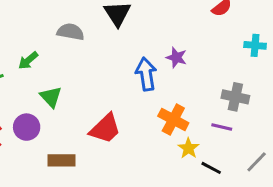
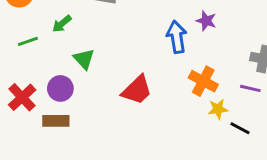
yellow star: (188, 148) -> (218, 109), turned 30
brown rectangle: (61, 160) -> (56, 121), moved

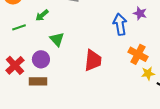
red trapezoid: (137, 90) -> (93, 60), turned -40

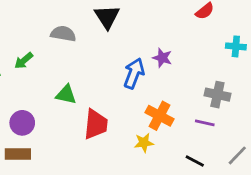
blue arrow: (120, 24) -> (134, 73), turned 30
green triangle: (57, 39) -> (66, 95), moved, turned -35
yellow star: (148, 73) -> (144, 143), moved

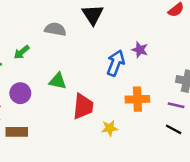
orange cross: (159, 116) -> (137, 99), turned -30
purple circle: (22, 123) -> (20, 93), moved
yellow star: (144, 143) -> (110, 128), moved
black line: (195, 161) -> (174, 129), moved

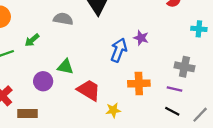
purple circle: (20, 93) -> (43, 81), moved
red trapezoid: (83, 106) -> (89, 90), turned -65

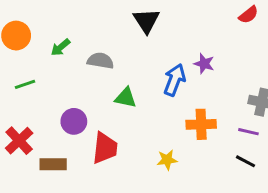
gray semicircle: (63, 19) -> (100, 61), moved
green arrow: (32, 40) -> (61, 47), moved
green triangle: (65, 67) -> (126, 98), moved
red trapezoid: (89, 90) -> (105, 148), moved, turned 65

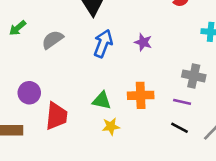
gray semicircle: (100, 61) -> (53, 40), turned -45
blue arrow: (174, 80) -> (103, 44), moved
green triangle: (126, 98) -> (102, 101), moved

